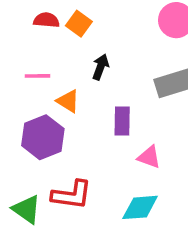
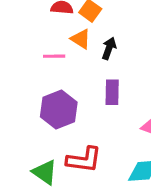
orange triangle: (68, 101) -> (81, 39), moved
purple rectangle: (122, 121) -> (112, 92), moved

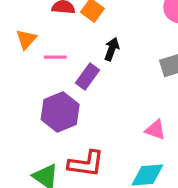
orange triangle: (81, 39) -> (26, 39), moved, turned 40
purple rectangle: (112, 92) -> (88, 76), moved, turned 35

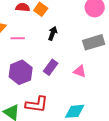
purple rectangle: (88, 76) -> (51, 67), moved
pink triangle: (155, 130) -> (80, 71), moved

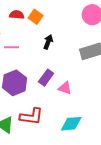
pink triangle: (80, 71) -> (65, 88), moved

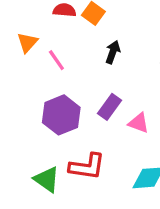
pink line: (11, 47) -> (56, 60), turned 56

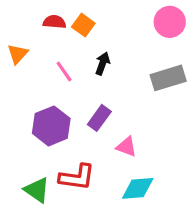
pink line: (56, 60) -> (64, 72), moved
pink triangle: (139, 123) -> (127, 147), moved

